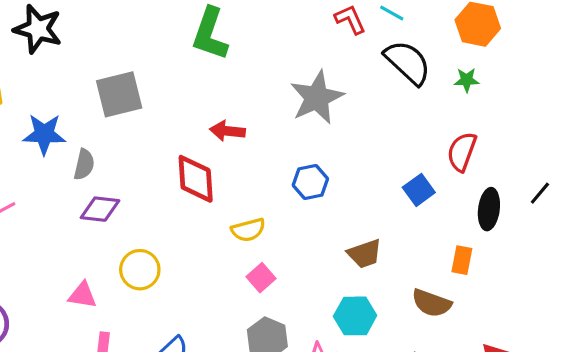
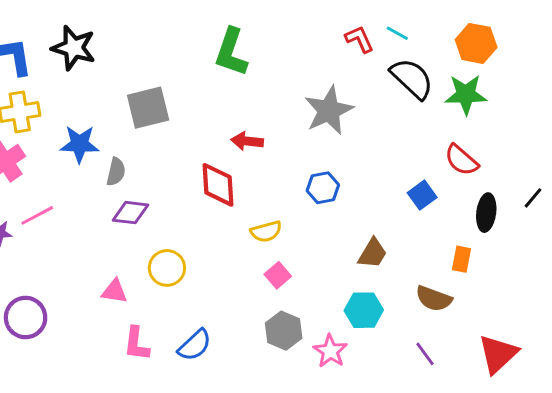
green star: (467, 80) -> (466, 94), size x1.8
red semicircle: (462, 152) -> (461, 160), turned -69
brown trapezoid: (365, 254) -> (373, 253), turned -40

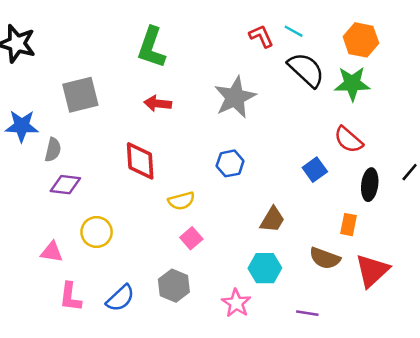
red arrow: (247, 141) -> (158, 104), moved
gray hexagon: (284, 331) -> (174, 286), moved
purple line: (425, 354) -> (307, 313), moved, turned -45
red triangle: (498, 354) -> (372, 271), moved

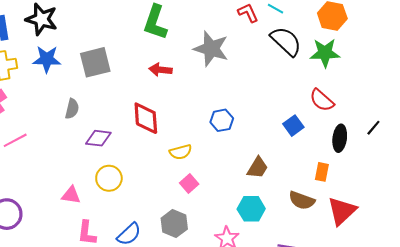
gray star: (235, 97) -> (211, 49), moved, turned -30
blue star: (22, 126) -> (47, 59), moved
purple diamond: (65, 185) -> (98, 138), moved

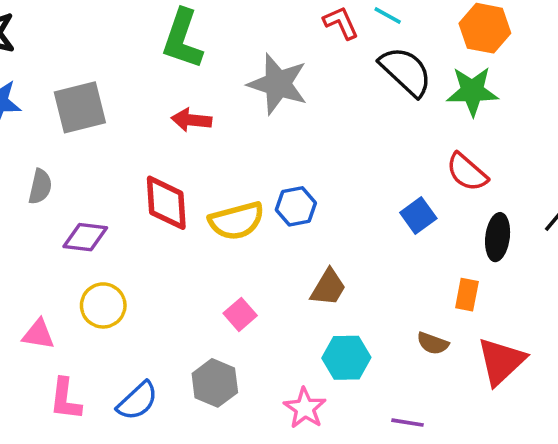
yellow semicircle: (181, 152) -> (236, 221), moved, size x1.4
brown trapezoid: (258, 168) -> (328, 287), moved
brown semicircle: (302, 200) -> (433, 343), size x0.7

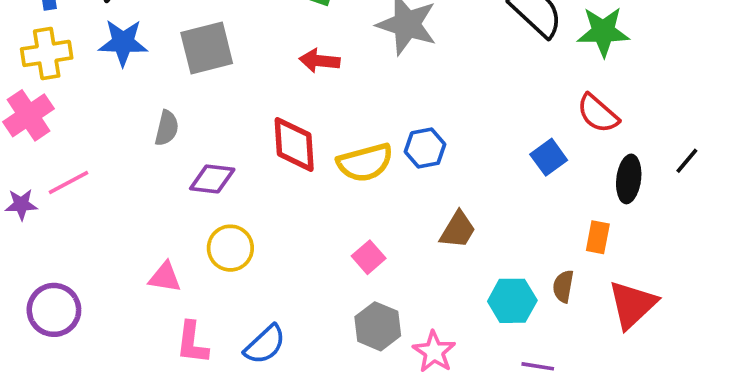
brown semicircle: (433, 343) -> (563, 286), turned 80
cyan hexagon: (346, 358) -> (512, 301), moved
gray hexagon: (215, 383) -> (378, 326), moved

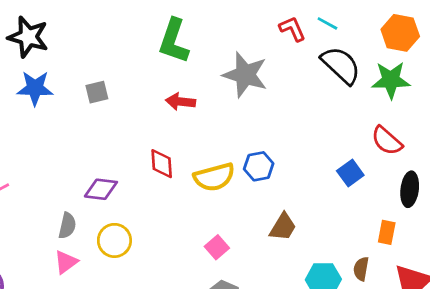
gray square: (207, 48) -> (97, 92), size x0.6
gray semicircle: (167, 128) -> (67, 226), moved
red diamond: (294, 144) -> (162, 164), size x0.7
pink triangle: (165, 277) -> (66, 262), turned -45

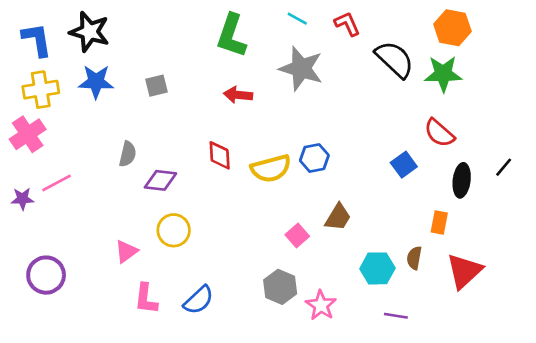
cyan line: (327, 23) -> (297, 19), moved
gray semicircle: (67, 226) -> (128, 154), moved
pink square: (217, 247) -> (297, 236), moved

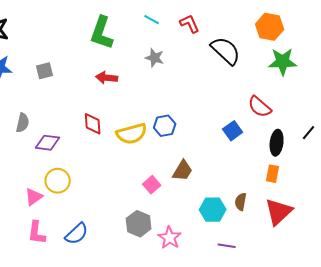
gray star: (301, 69) -> (155, 58), size x0.6
green star: (443, 74) -> (283, 62), moved
orange rectangle: (439, 222) -> (273, 174), moved
pink triangle: (126, 251) -> (34, 197), moved

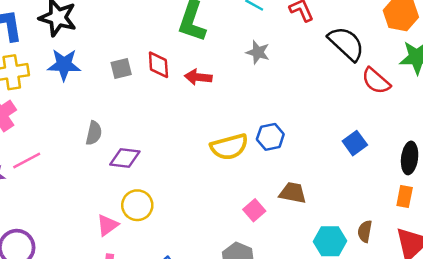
red semicircle: (260, 107) -> (376, 81), moved
red diamond: (93, 124) -> (158, 65), moved
brown trapezoid: (183, 171) -> (293, 193), turned -110

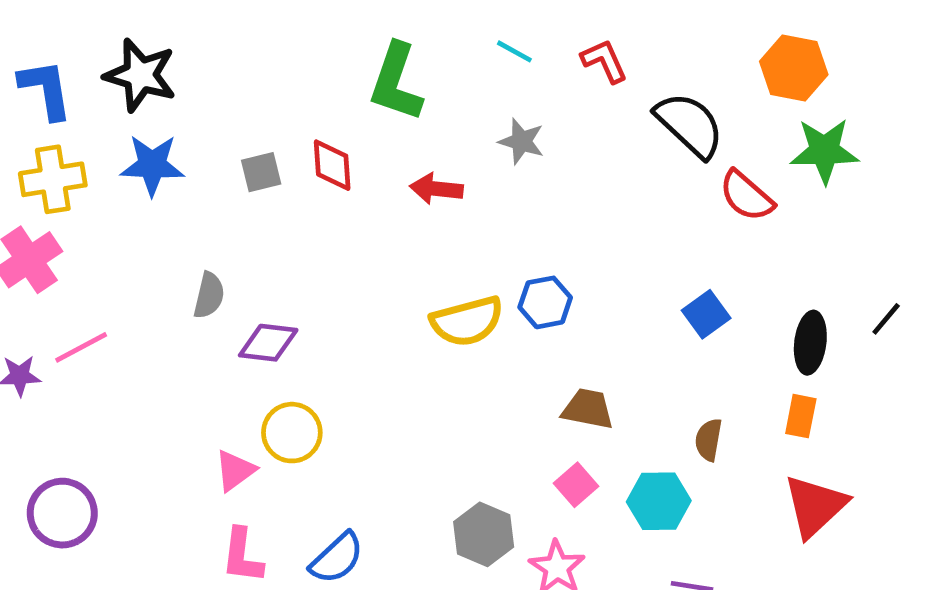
red arrow: (198, 77) -> (436, 189), moved
pink square: (254, 210) -> (576, 485), moved
brown semicircle: (365, 231) -> (709, 440), moved

